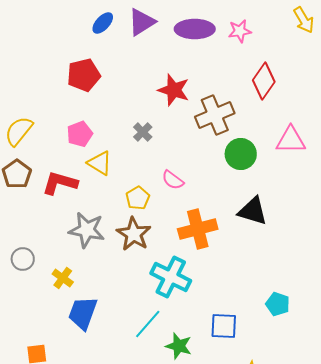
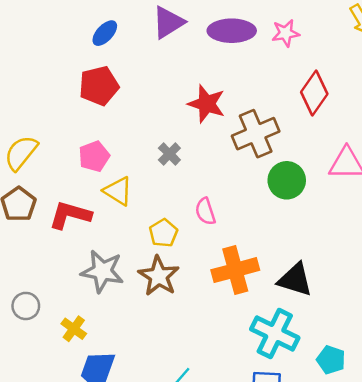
blue ellipse: (103, 23) -> (105, 33), moved
pink semicircle: (173, 180) -> (205, 211), turned 35
black triangle: (253, 211) -> (295, 280), moved
cyan cross: (171, 277) -> (275, 333), moved

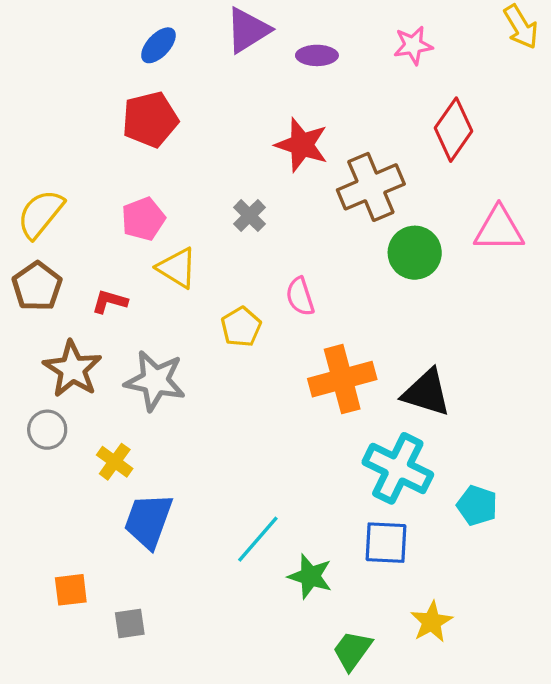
purple ellipse: (232, 31) -> (317, 55), moved, size x0.6
red L-shape: (70, 215) -> (110, 302), size x0.6
brown star: (159, 276) -> (72, 369), moved

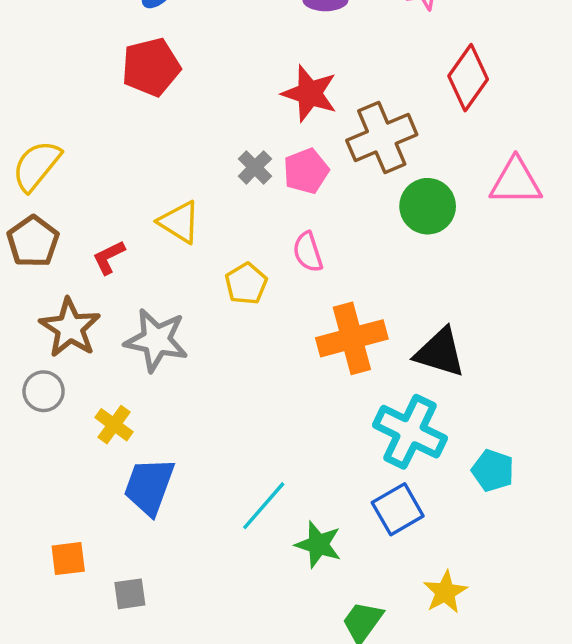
pink pentagon: (143, 219) -> (306, 171), moved
red L-shape: (110, 302) -> (109, 257), turned -42
blue square: (386, 543) -> (398, 509), turned -33

